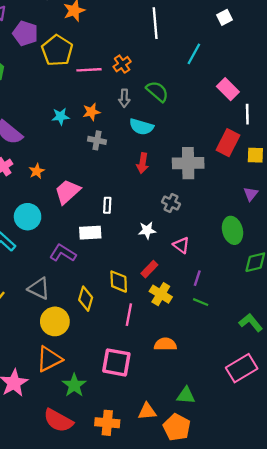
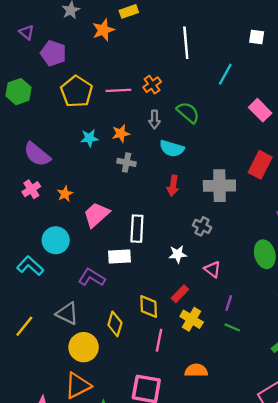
white square: (225, 17) -> (257, 37), turned 35
yellow pentagon: (57, 50) -> (77, 92), moved
white rectangle: (107, 205) -> (137, 229), size x1.6

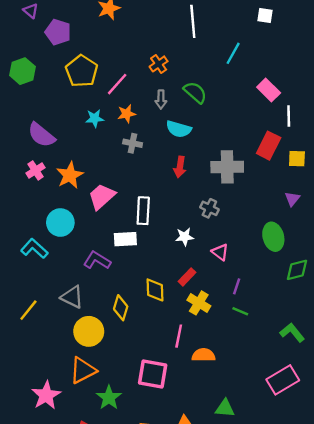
pink line: (118, 90) -> (117, 84), moved, turned -45
orange star: (65, 194) -> (70, 175), size x1.6
pink line: (159, 340) -> (179, 336), moved

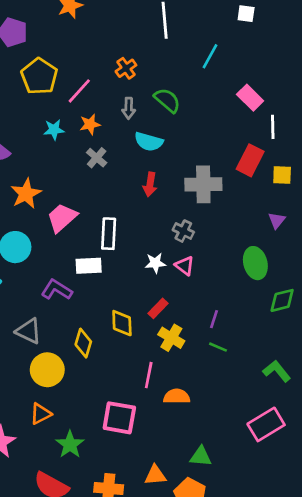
gray cross: (133, 143) -> (97, 158), turned 30
pink triangle: (220, 252) -> (185, 266), moved
orange triangle: (83, 370) -> (41, 414), size x0.7

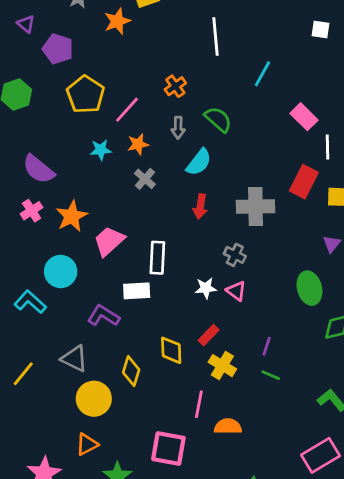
white square: (246, 14) -> (321, 30), moved
cyan semicircle: (149, 142) -> (199, 162), turned -68

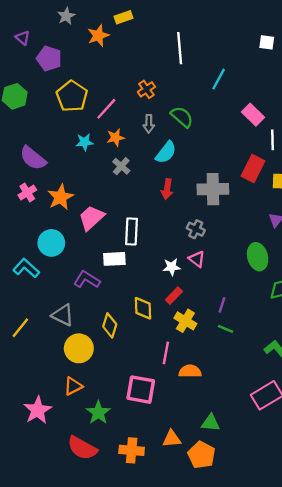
white star: (206, 288) -> (172, 267), moved

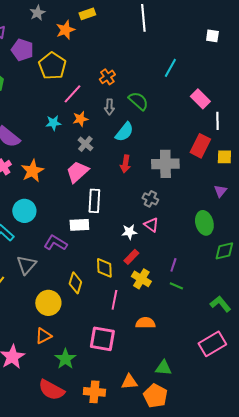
white line: (180, 48) -> (143, 18), moved
yellow pentagon: (72, 96) -> (52, 66), moved
pink trapezoid: (91, 218) -> (77, 172), moved
gray triangle: (63, 315) -> (26, 265), moved, turned 45
pink line: (166, 353) -> (114, 300), moved

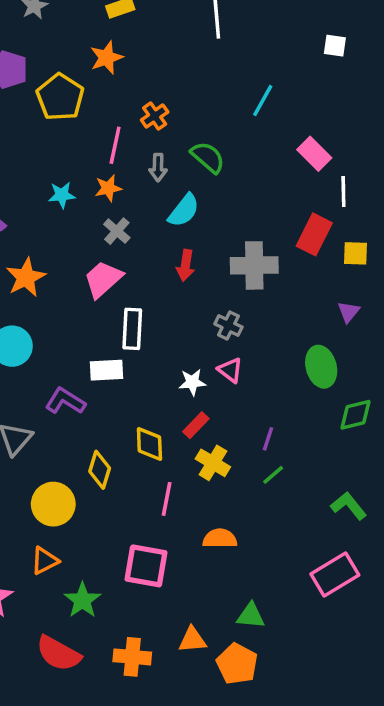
orange star: (65, 30) -> (106, 58), moved
pink line: (72, 94) -> (115, 145), moved, turned -30
green line: (176, 286) -> (273, 475), turned -64

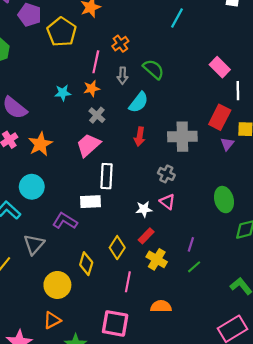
cyan line: (263, 101) -> (177, 18), moved
purple triangle: (349, 312) -> (227, 144), moved
yellow diamond: (149, 444) -> (117, 248), turned 35

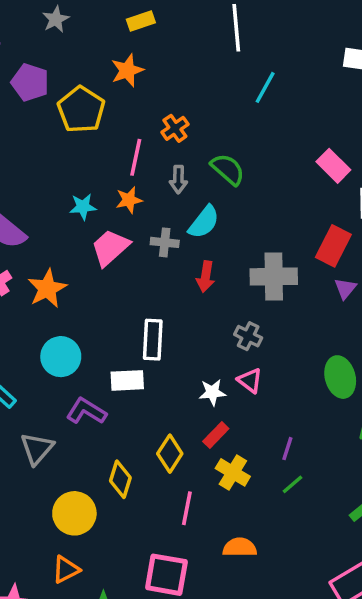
gray cross: (97, 115) -> (165, 242), moved, turned -35
pink trapezoid: (88, 145) -> (110, 248), moved
cyan circle: (32, 187) -> (61, 357), moved

